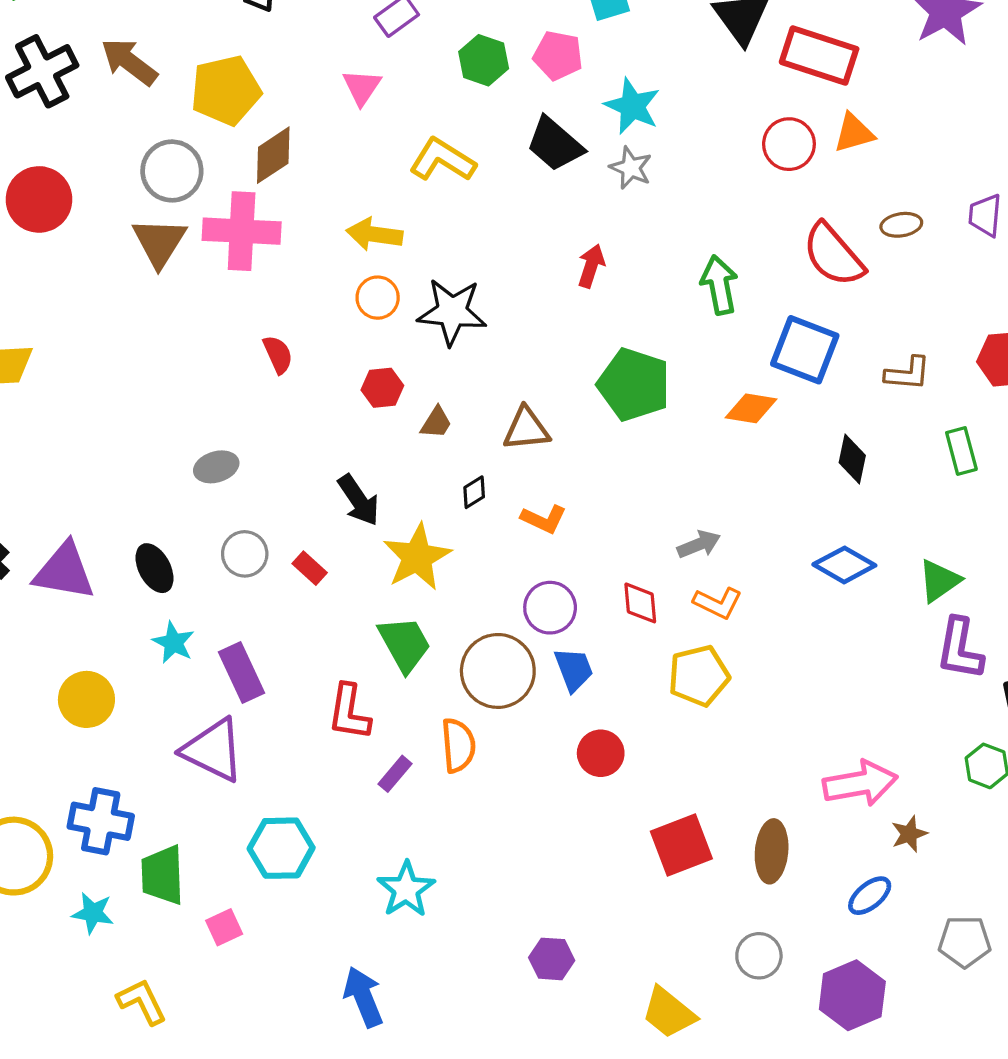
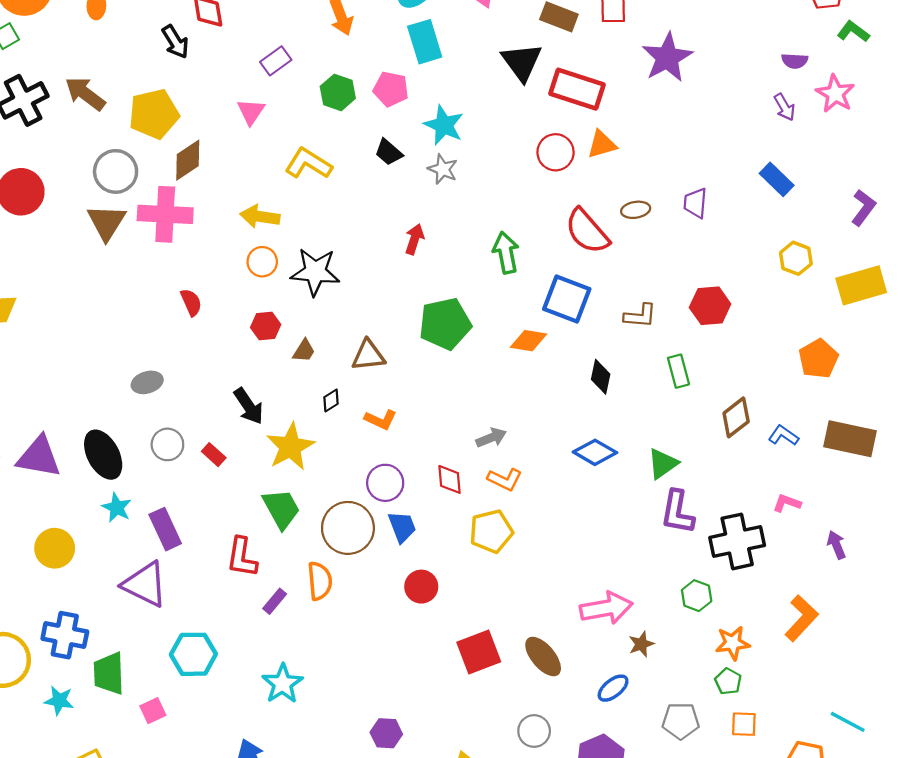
black trapezoid: (555, 144) -> (389, 152), size x0.7
green pentagon: (634, 385) -> (445, 324), turned -30
black ellipse: (155, 568) -> (103, 455), size x1.4
brown ellipse: (772, 851) -> (543, 657), turned -45

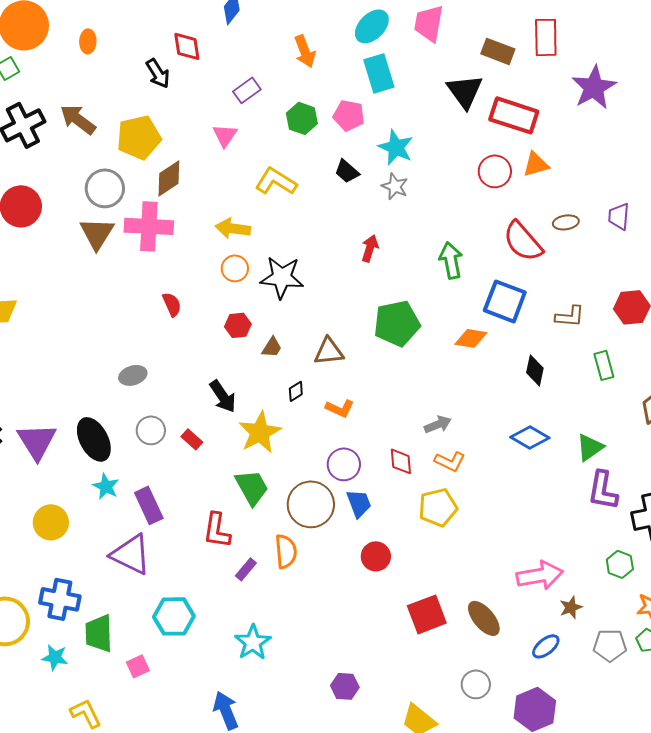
purple triangle: (39, 457) -> (37, 441), turned 48
gray pentagon: (681, 721) -> (610, 645), moved

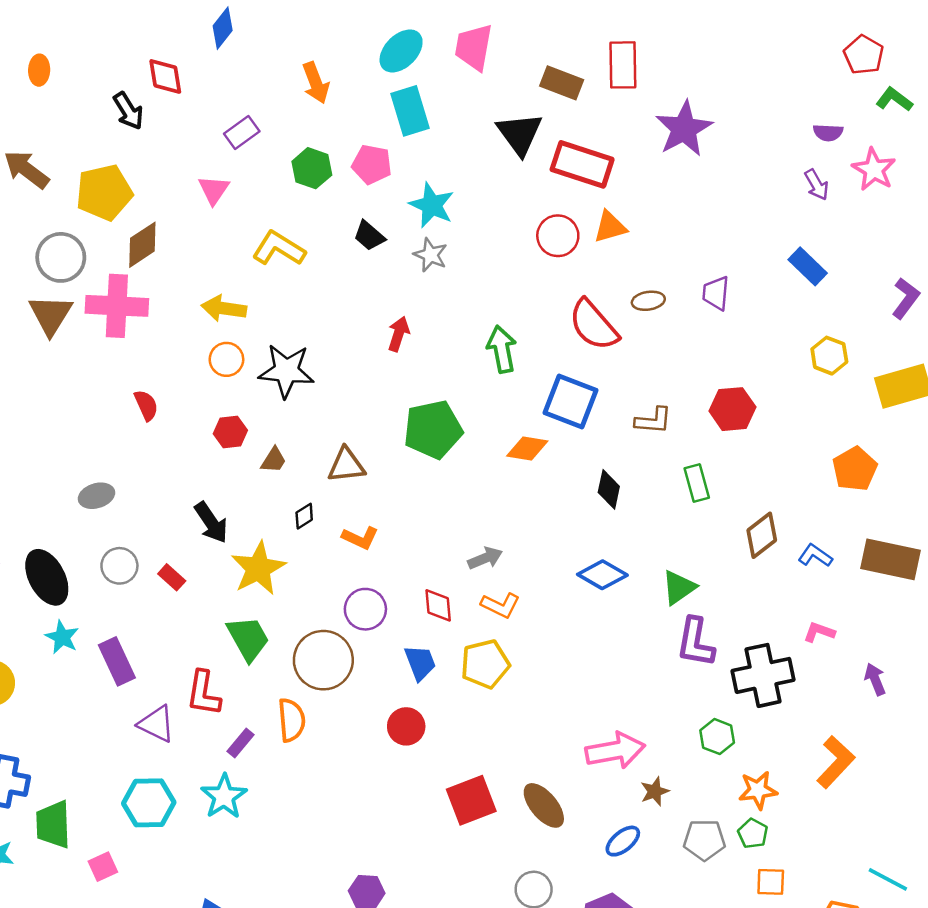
blue trapezoid: (359, 503) -> (420, 663), moved
purple triangle: (131, 554) -> (156, 724), moved, size x0.7
cyan star: (253, 642) -> (224, 796), moved

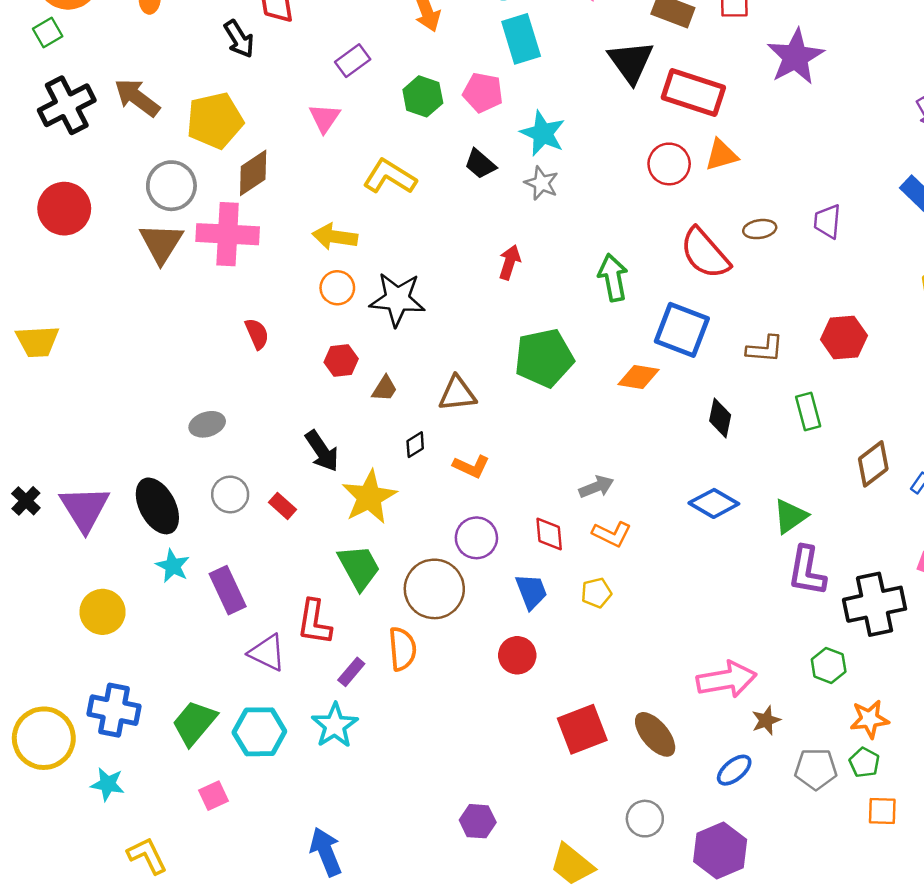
yellow pentagon: (485, 664) -> (596, 593), size x0.6
green trapezoid: (53, 825) -> (194, 723), moved, turned 42

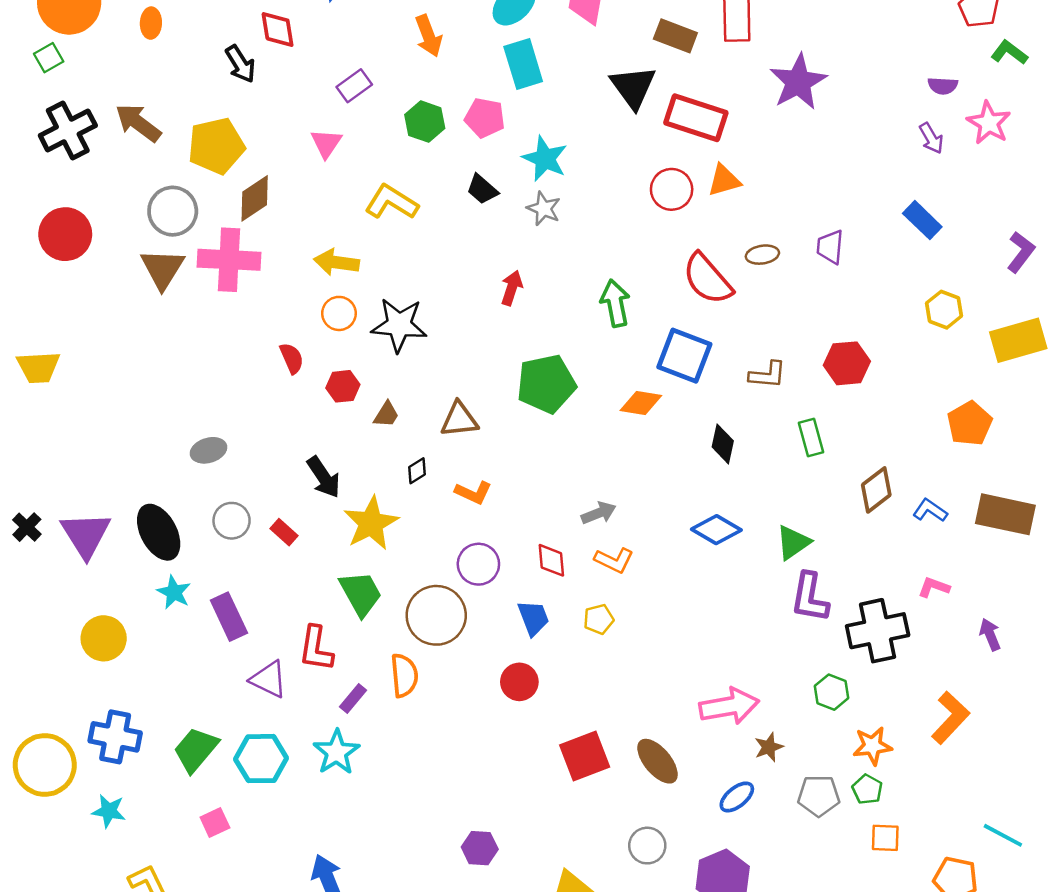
red semicircle: (257, 334) -> (292, 358), moved

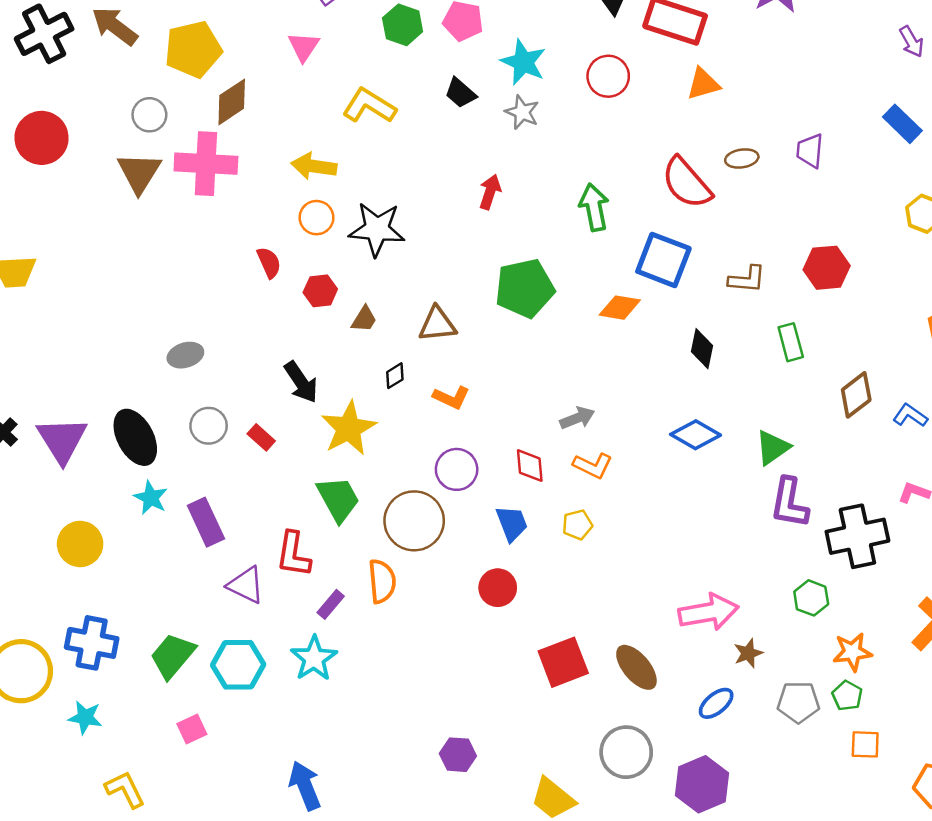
red circle: (672, 189) -> (608, 76), moved
gray circle: (173, 211) -> (149, 115), size x0.7
gray circle: (647, 846) -> (626, 752), size x1.4

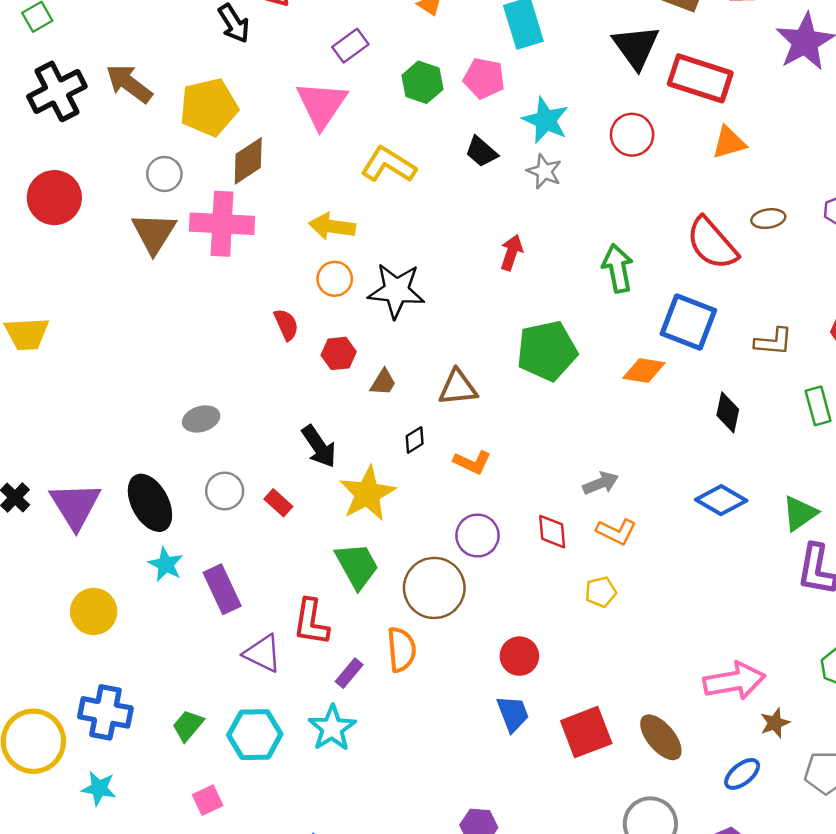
pink triangle: (304, 47) -> (322, 105), size x1.6
blue trapezoid: (512, 523) -> (513, 714), moved
green trapezoid: (173, 656) -> (188, 725), size x0.7

